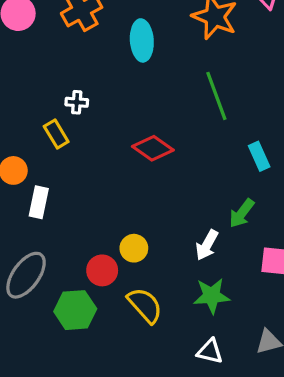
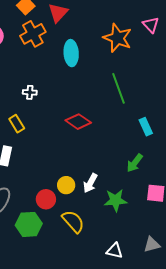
yellow rectangle: (56, 134) -> (17, 124), moved
white arrow: (207, 245) -> (90, 183), moved
green star: (212, 296) -> (116, 200), moved

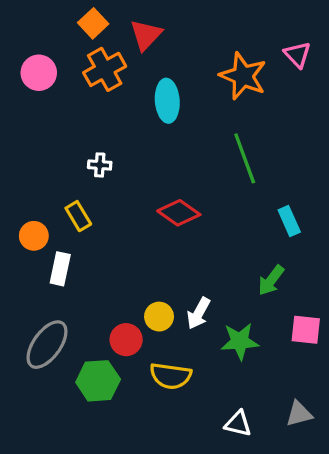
yellow semicircle: (73, 221) -> (171, 376), turned 140

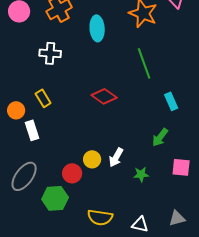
white cross: (100, 165) -> (50, 53), moved, size x1.5
white rectangle: (60, 269) -> (32, 130), turned -30
green star: (240, 341) -> (141, 174), size x0.7
yellow semicircle: (171, 376) -> (100, 217), moved

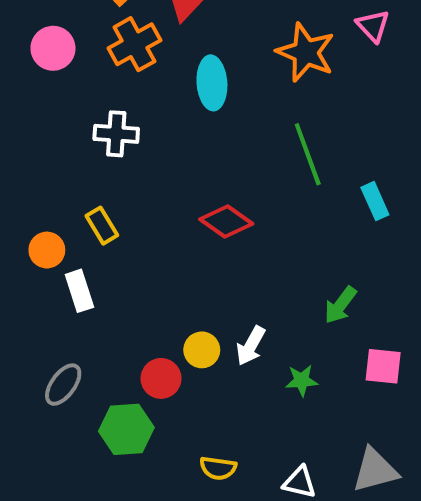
cyan rectangle: (171, 101) -> (375, 201), moved
gray ellipse: (24, 176) -> (63, 385), size x0.7
yellow semicircle: (100, 217) -> (218, 468), size x0.7
gray triangle: (177, 218) -> (375, 470), size x1.4

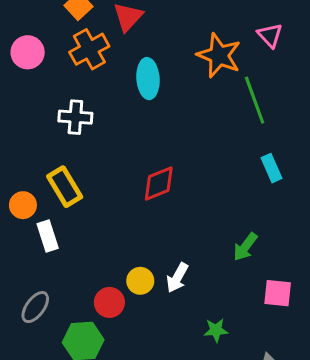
green line: (308, 154) -> (255, 100), moved
red diamond: (226, 221) -> (159, 184), turned -57
yellow rectangle: (102, 226) -> (65, 187), size x1.4
green star: (302, 380) -> (216, 330), moved

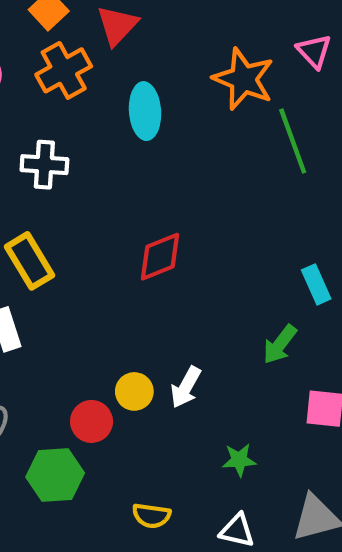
cyan rectangle: (272, 168) -> (316, 284), moved

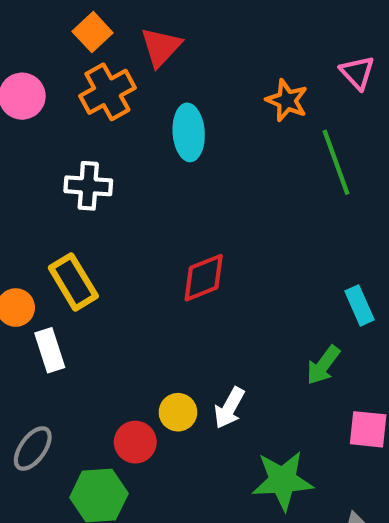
orange star: (243, 79) -> (287, 100), size x0.7
green star: (239, 460) -> (283, 481), size x1.8

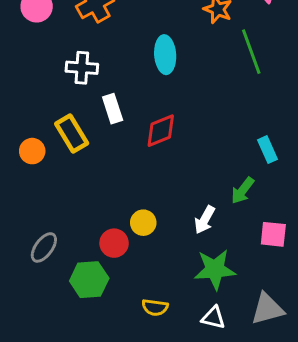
cyan ellipse: (189, 132) -> (165, 55), moved
white rectangle: (50, 350) -> (113, 109), moved
white arrow: (229, 408) -> (205, 220), moved

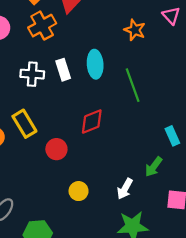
green line: (251, 52) -> (133, 85), moved
white rectangle: (113, 109) -> (63, 70), moved
red circle: (114, 243) -> (56, 149), moved

